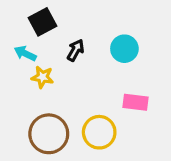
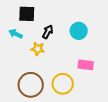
black square: (42, 22) -> (27, 14), turned 30
yellow star: (42, 77) -> (38, 49), moved

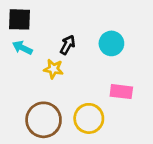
black square: (27, 14) -> (19, 19), moved

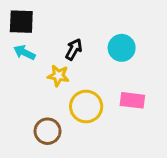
yellow circle: (89, 118) -> (86, 107), moved
brown circle: (44, 120) -> (48, 131), size x0.7

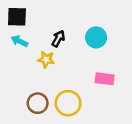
yellow circle: (86, 107) -> (68, 103), moved

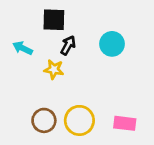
black square: (17, 17) -> (54, 20), moved
pink rectangle: (105, 79) -> (125, 123), moved

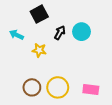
black square: (54, 20) -> (39, 14), turned -30
black arrow: (68, 45) -> (60, 33), moved

